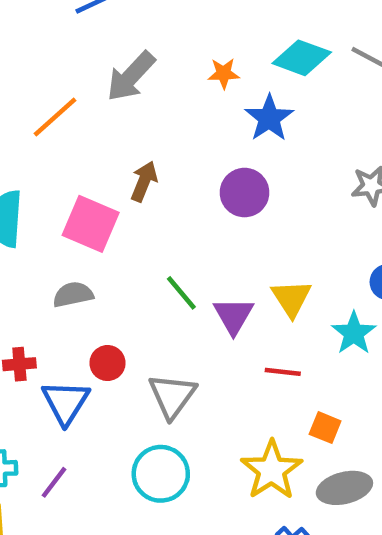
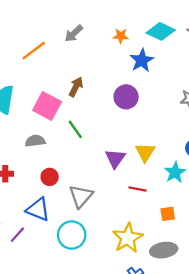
gray arrow: (131, 76) -> (74, 33), size x0.7
green line: (181, 293) -> (75, 129), moved
blue triangle: (66, 402) -> (38, 209), moved, turned -45
orange square: (325, 428) -> (168, 214), moved, turned -35

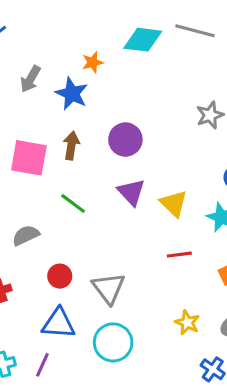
blue star: (142, 60) -> (72, 94), moved
brown arrow: (76, 87) -> (71, 146), moved
pink square: (47, 106) -> (29, 158), moved
purple triangle: (115, 158) -> (131, 192), moved
yellow star: (128, 238) -> (187, 323), size x0.6

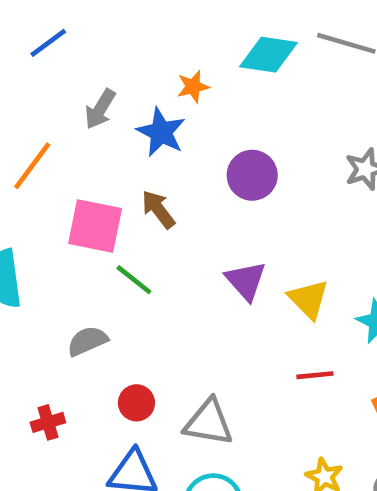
purple circle: (125, 140) -> (252, 175), moved
brown arrow: (71, 146) -> (158, 209), turned -48
green line: (73, 203) -> (134, 280), moved
gray triangle: (109, 288) -> (209, 422), turned -45

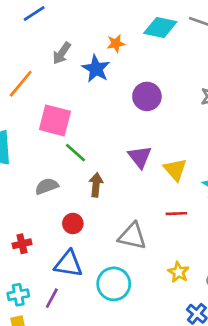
brown arrow: (158, 209) -> (96, 185), moved, turned 40
red cross: (48, 422) -> (22, 244), moved
gray triangle: (209, 422) -> (132, 236), moved

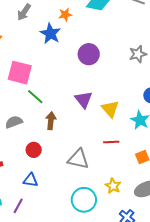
gray arrow: (62, 53) -> (24, 12), moved
blue triangle: (68, 264) -> (31, 180), size x0.7
cyan circle: (114, 284) -> (84, 200), moved

